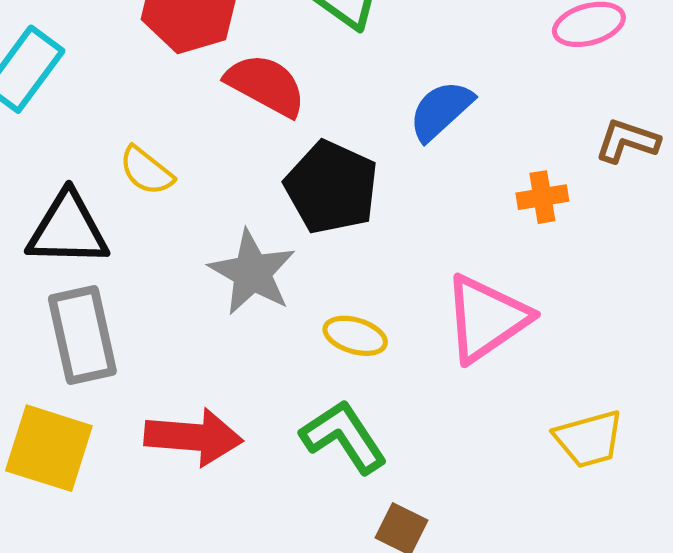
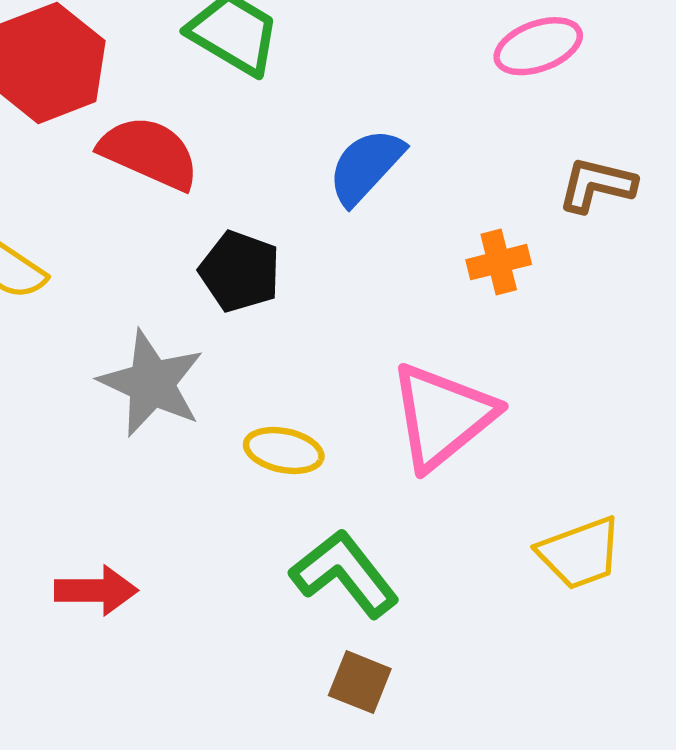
black pentagon: (331, 187) -> (240, 271), size x0.7
red arrow: (194, 437) -> (96, 590), size x0.7
green L-shape: (344, 437) -> (345, 574), moved

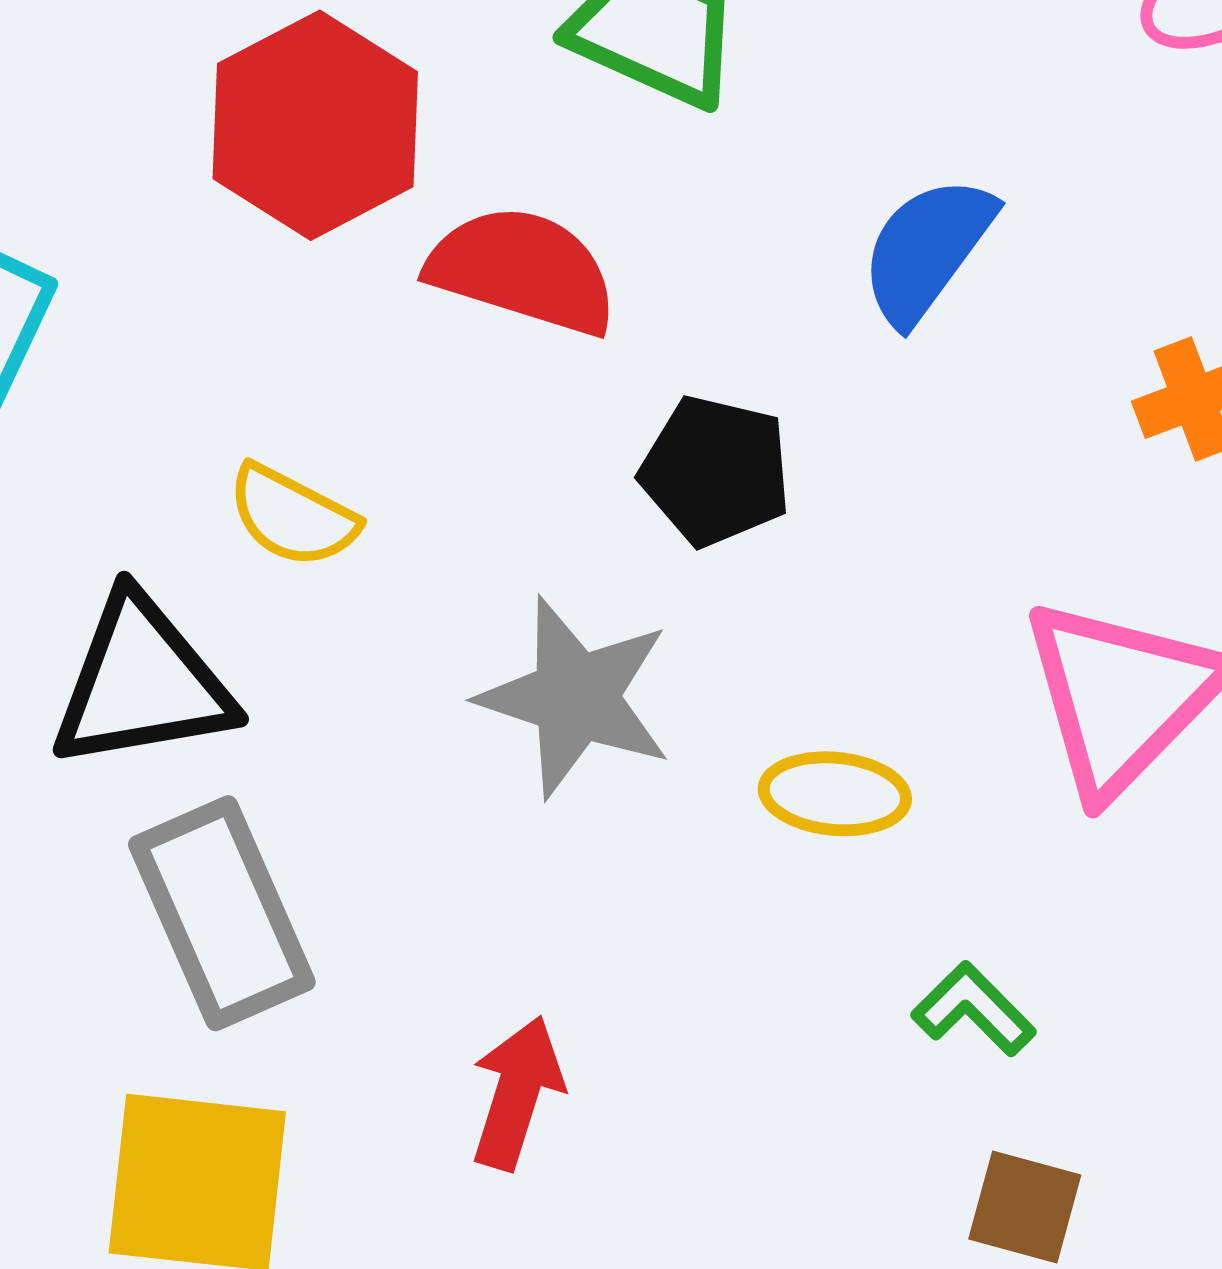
green L-shape: (345, 574) -> (974, 1009), size x0.6
red arrow: (96, 590) -> (517, 1093), turned -66

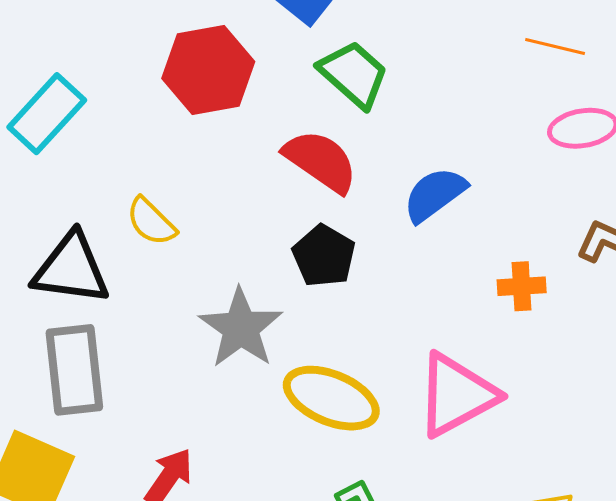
red semicircle: (523, 270) -> (321, 161), moved
yellow ellipse: (835, 794) -> (331, 398), size x1.6

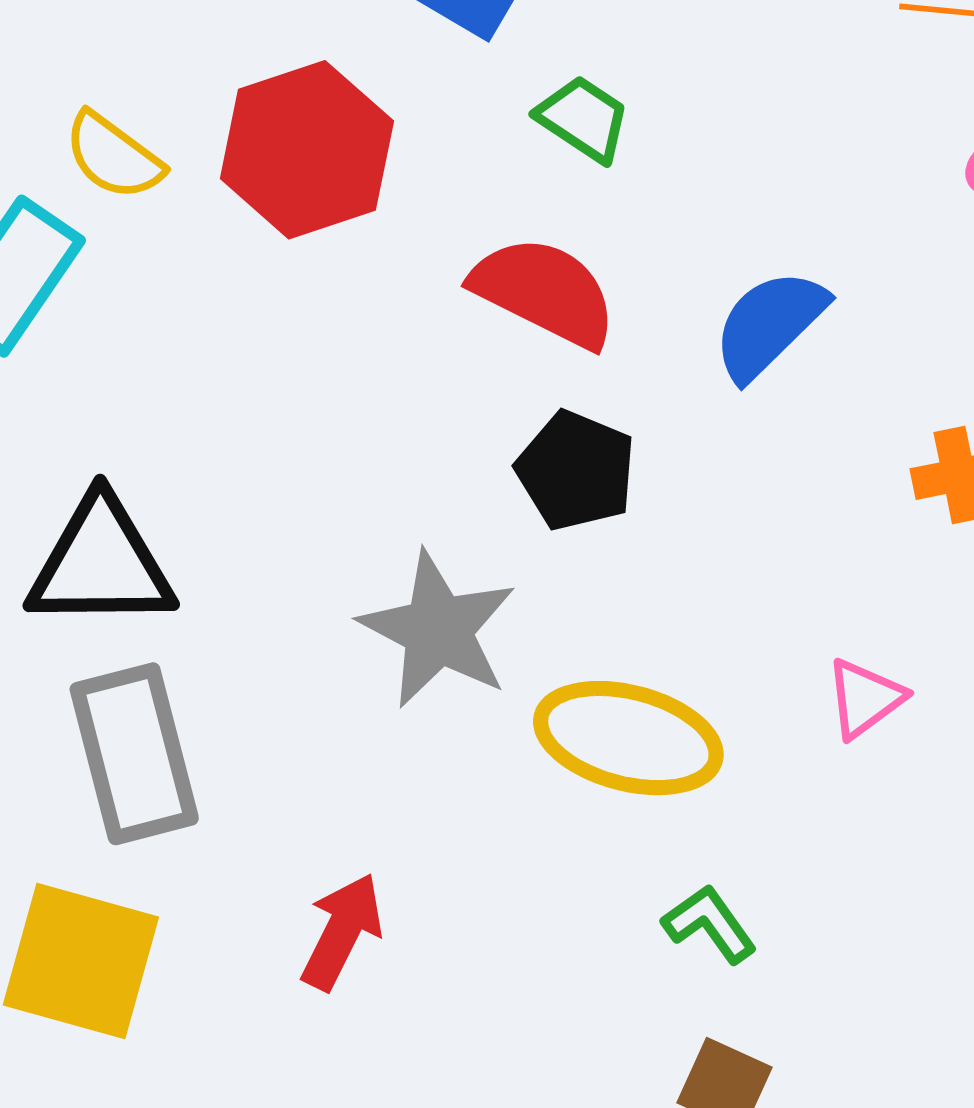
green trapezoid: (354, 74) -> (583, 119), size x0.7
yellow semicircle: (151, 222) -> (113, 156), moved
pink triangle: (457, 395) -> (865, 698), size x0.5

